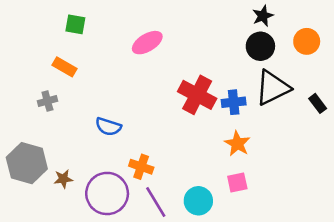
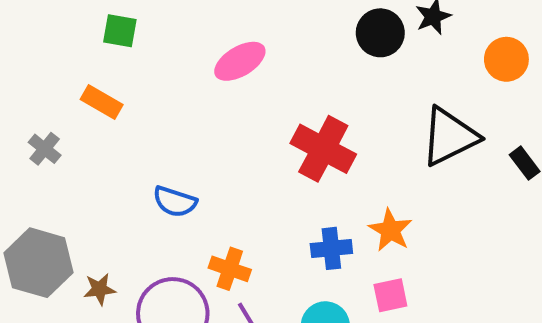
black circle: (260, 46) -> (380, 33), moved
gray cross: (47, 101) -> (45, 149), moved, turned -36
blue cross: (234, 102) -> (331, 248), moved

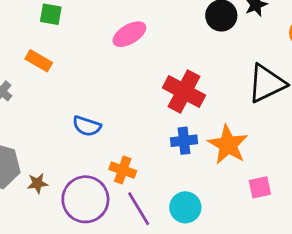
orange star: (390, 230) -> (228, 145), size x1.4
blue cross: (331, 248) -> (184, 141), moved
pink square: (390, 295) -> (260, 187), moved

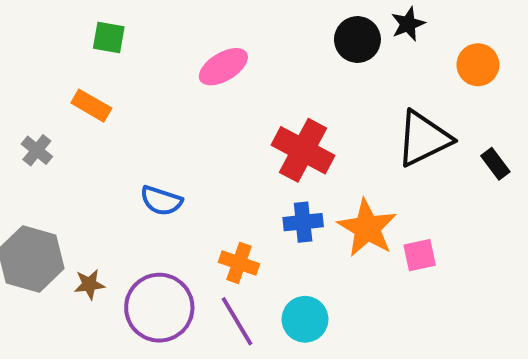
orange cross: (123, 170) -> (239, 263), moved
pink square: (260, 187) -> (420, 255), moved

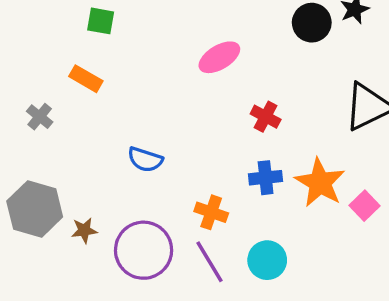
pink ellipse: (223, 67) -> (219, 57), moved
red cross: (303, 150) -> (266, 117), size x0.6
pink square: (420, 255) -> (365, 206), turned -32

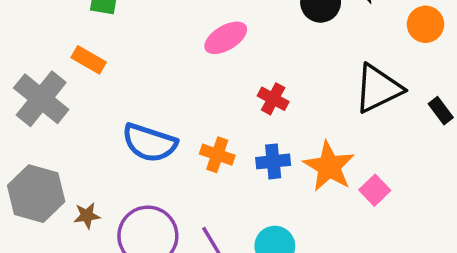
gray cross: (40, 117) -> (41, 99), size x2.0
blue semicircle: (145, 160) -> (150, 143), size x1.5
orange cross: (211, 212) -> (217, 155), moved

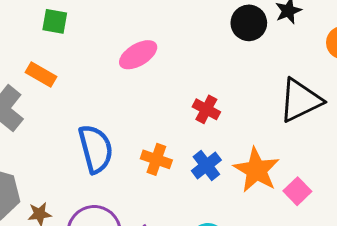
pink ellipse: (226, 38) -> (138, 55), moved
blue semicircle: (150, 143) -> (96, 149), turned -123
blue cross: (273, 161) -> (206, 165), turned -32

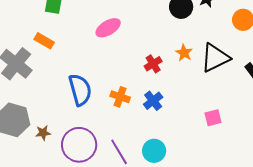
red cross: (206, 109) -> (153, 64), turned 30
orange star: (256, 170) -> (184, 53), moved, size x0.6
pink square: (297, 191) -> (213, 118), turned 30

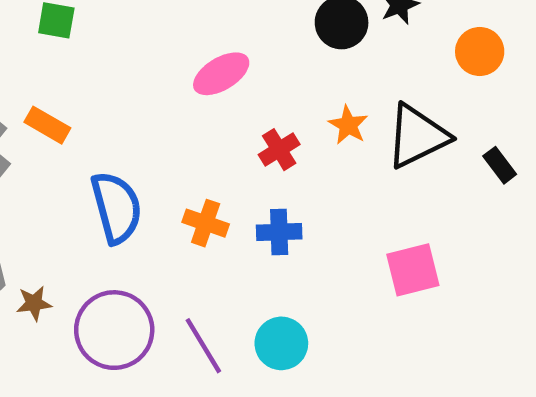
pink ellipse: (108, 28) -> (221, 74), moved
orange rectangle: (44, 41) -> (47, 125), moved
blue cross: (153, 101) -> (279, 232), turned 36
pink square: (213, 118) -> (413, 270), size x1.4

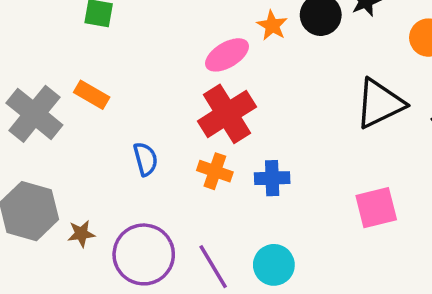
orange star: (348, 125) -> (272, 25), moved
red cross: (279, 150) -> (227, 114), moved, size x1.8
blue semicircle: (116, 207) -> (145, 159), size x0.6

